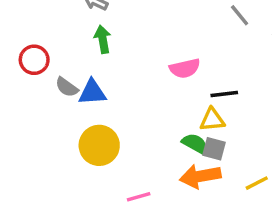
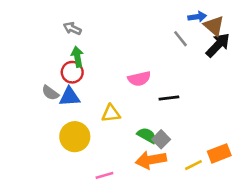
red circle: (34, 60) -> (72, 72), moved
yellow triangle: (212, 120) -> (111, 113), moved
gray square: (214, 149) -> (161, 139), turned 30

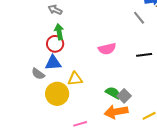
gray semicircle: (50, 93) -> (38, 74), moved
black line: (169, 98) -> (144, 55), moved
yellow triangle: (111, 113) -> (75, 79), moved

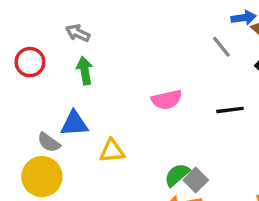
red circle: (55, 44) -> (30, 62), moved
green semicircle: (113, 93) -> (177, 175), turned -70
yellow circle: (57, 94) -> (42, 177), moved

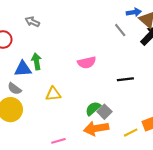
green arrow: (85, 71) -> (36, 61), moved
black line: (230, 110) -> (125, 79), moved
blue triangle: (74, 124) -> (23, 69), moved

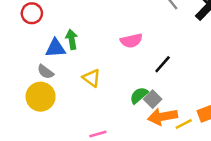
black line: (125, 79) -> (163, 64), moved, turned -42
yellow triangle: (53, 94) -> (92, 78), turned 42
orange arrow: (96, 128) -> (163, 117), moved

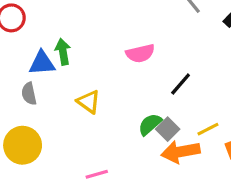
gray semicircle: (46, 72) -> (29, 94), turned 42
yellow circle: (41, 97) -> (23, 145), moved
yellow line: (184, 124) -> (208, 129), moved

